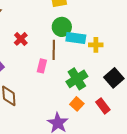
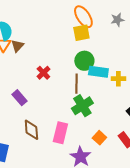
pink rectangle: (42, 66) -> (60, 133), moved, size x1.5
green cross: (77, 79) -> (82, 106), moved

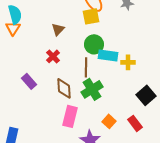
brown triangle: (17, 46) -> (58, 29), moved
brown diamond: (31, 130) -> (64, 88), moved

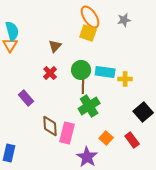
yellow square: (91, 16) -> (88, 33), turned 30
green circle: (94, 44) -> (81, 70), moved
brown diamond: (64, 88) -> (50, 126), moved

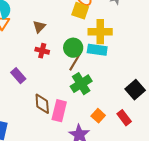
brown triangle: (55, 46) -> (39, 27), moved
red cross: (50, 73) -> (42, 51), turned -32
yellow cross: (125, 79) -> (100, 32), moved, size x1.6
brown line: (83, 84) -> (75, 62), turned 30

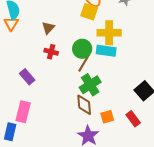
brown diamond: (42, 104) -> (84, 105), moved
pink rectangle: (59, 111) -> (23, 112), moved
orange square: (98, 116) -> (107, 117), turned 32

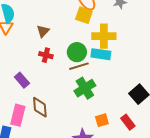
brown line: (84, 63) -> (79, 66), turned 42
brown diamond: (84, 105) -> (40, 107), moved

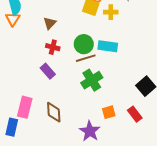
yellow cross: (104, 36) -> (111, 12), moved, size x0.6
purple rectangle: (22, 80) -> (48, 71), moved
brown diamond: (40, 107) -> (54, 112), moved

